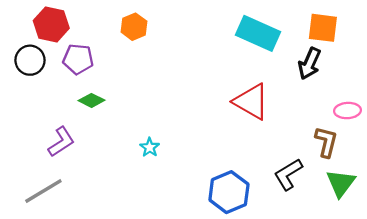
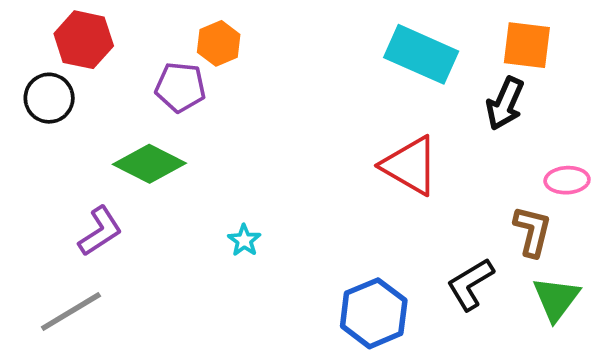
purple pentagon: (78, 59) -> (180, 87), moved
green diamond: (91, 100) -> (149, 164), size x1.6

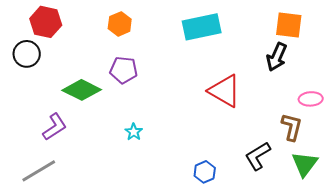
cyan rectangle: (421, 54) -> (202, 27), moved, turned -36
purple pentagon: (180, 87) -> (124, 70), moved
blue hexagon: (374, 313) -> (205, 172), size x0.6

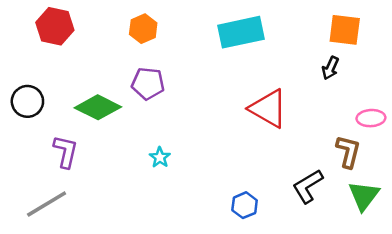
black circle: (27, 54) -> (27, 101), moved
black arrow: (277, 57) -> (330, 68), size x0.7
purple L-shape: (55, 127) -> (66, 151), turned -44

